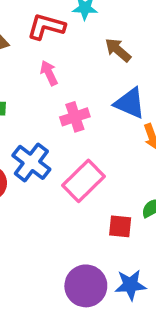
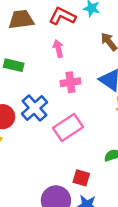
red square: (120, 226) -> (81, 178), moved

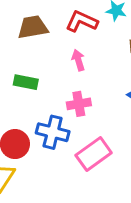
pink cross: (70, 82) -> (79, 104), moved
blue cross: (34, 108) -> (53, 132), turned -32

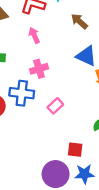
pink rectangle: (94, 154) -> (55, 106), size x0.6

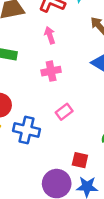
blue cross: (22, 93) -> (27, 130), moved

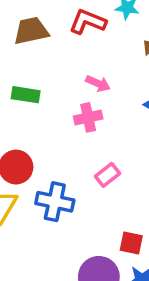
pink arrow: (50, 35) -> (98, 84), moved, turned 133

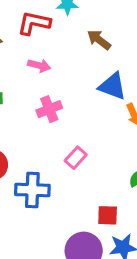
pink arrow: (98, 84) -> (39, 65), moved

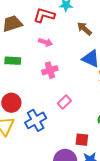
blue cross: (32, 190) -> (36, 120), turned -35

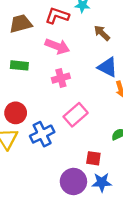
pink arrow: (46, 42) -> (57, 46), size x1.5
pink rectangle: (64, 102) -> (76, 115), size x1.5

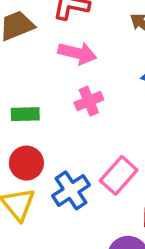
green rectangle: (19, 65) -> (25, 114), moved
pink rectangle: (76, 115) -> (119, 175), moved

